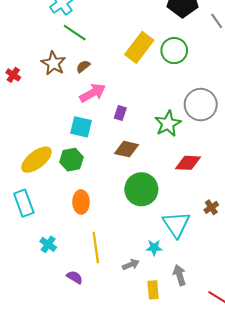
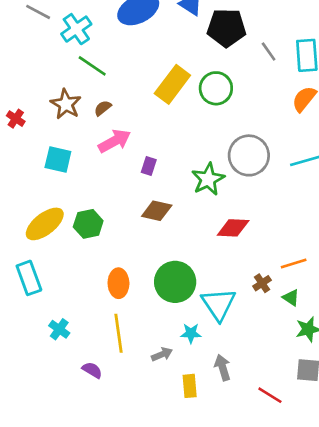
cyan square: (81, 127) -> (58, 159), moved
green circle: (141, 189) -> (175, 282), moved
orange ellipse: (81, 202) -> (118, 283), moved

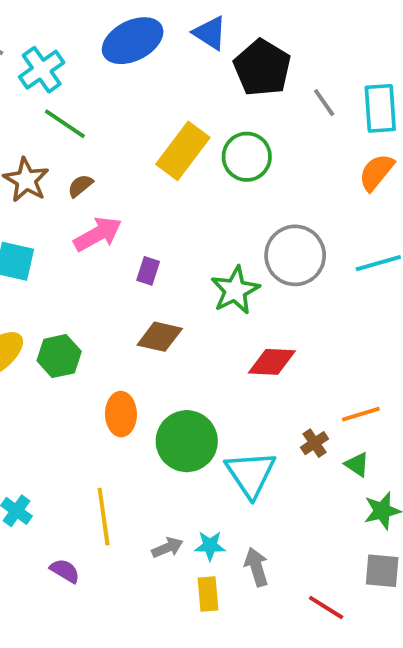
black pentagon: (226, 28) -> (262, 68), turned 30
orange ellipse: (118, 283) -> (121, 414), moved
cyan star: (191, 333) -> (210, 546), moved

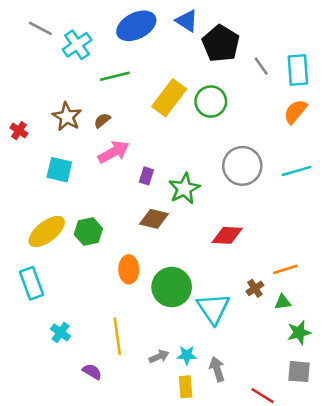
green line: (65, 124) -> (115, 76), moved, turned -48
green star: (235, 290) -> (184, 189), moved
green triangle: (357, 464) -> (283, 302), turned -42

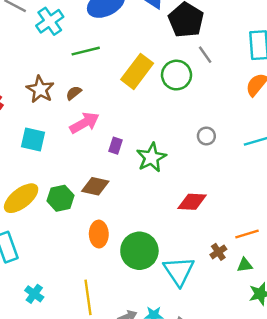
gray line: (261, 66) -> (205, 55), moved
gray circle: (242, 166) -> (206, 136), size x0.5
brown diamond: (154, 219) -> (95, 186), moved

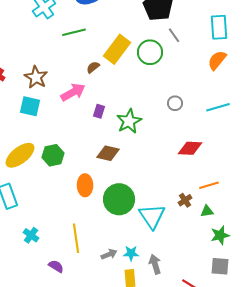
brown star: (40, 89) -> (36, 77), moved
brown semicircle: (74, 93) -> (93, 67), moved
brown diamond: (95, 186) -> (108, 153), moved
red diamond: (192, 202) -> (190, 148), moved

